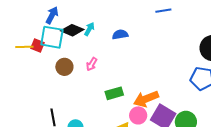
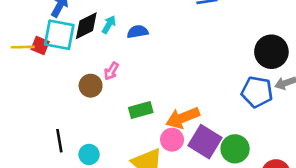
black diamond: (72, 30) -> (86, 26), turned -50
blue semicircle: (120, 35) -> (138, 32), moved
brown circle: (64, 67) -> (91, 86), moved

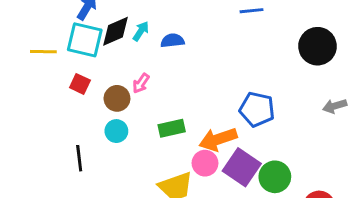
red square: (40, 46) -> (80, 84), moved
black circle: (271, 52) -> (318, 46), moved
blue pentagon: (257, 92) -> (257, 109), moved
cyan circle: (89, 154) -> (116, 131), moved

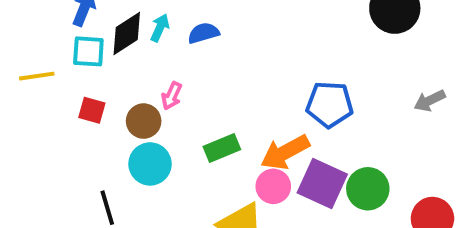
cyan square: (85, 40) -> (88, 51), size x0.7
gray arrow: (335, 106) -> (430, 101), moved
cyan circle: (116, 131) -> (150, 164), size x1.4

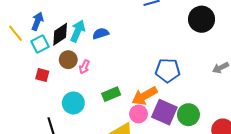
cyan arrow: (160, 28) -> (78, 31), size x1.5
cyan square: (88, 51) -> (40, 44), turned -30
yellow line: (37, 76) -> (15, 33), moved, turned 60
brown circle: (144, 121) -> (68, 60), moved

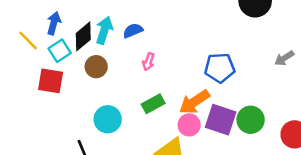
pink arrow: (84, 67) -> (149, 62), moved
red square: (42, 75) -> (51, 81), moved, size x1.5

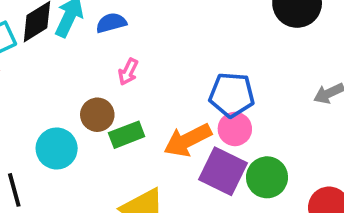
brown circle: (96, 67) -> (97, 115), moved
pink circle: (189, 125) -> (235, 129), moved

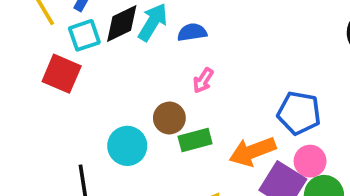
pink circle: (235, 129) -> (310, 161), moved

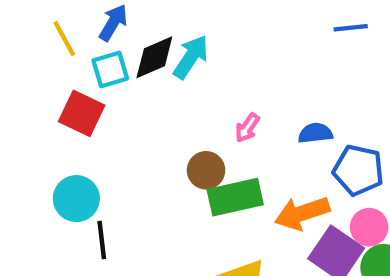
blue semicircle: (192, 32) -> (315, 133), moved
green rectangle: (195, 140) -> (235, 197), size x1.4
cyan circle: (127, 146) -> (76, 199), moved

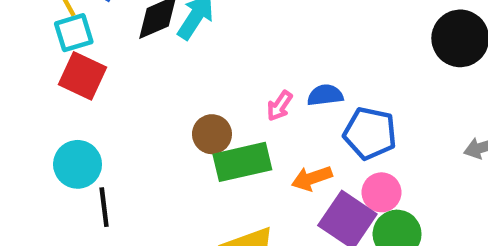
cyan square: (110, 69) -> (74, 33), moved
pink arrow: (247, 128) -> (280, 106), moved
orange arrow: (302, 213) -> (312, 178), size x0.7

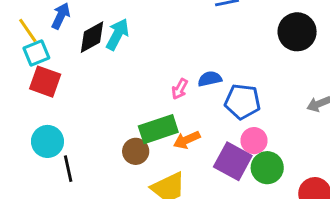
brown circle: (212, 134) -> (136, 151), moved
orange arrow: (312, 178) -> (187, 140), moved

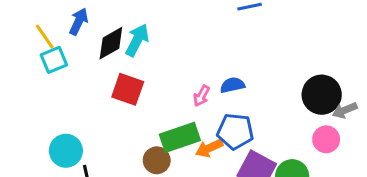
black circle: (297, 32) -> (322, 95), moved
red square: (45, 82) -> (128, 89), moved
blue pentagon: (242, 102) -> (235, 131), moved
pink circle: (254, 141) -> (326, 139), moved

